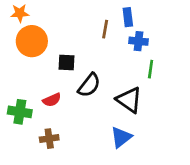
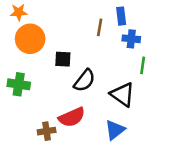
red semicircle: (52, 100) -> (72, 117), moved, size x1.5
green cross: (20, 112) -> (19, 84), moved

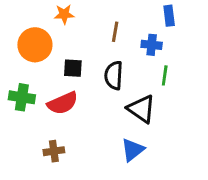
orange star: (19, 12) -> (64, 14), moved
blue rectangle: (121, 16) -> (169, 16), moved
black semicircle: (84, 81) -> (114, 75), moved, turned 145
red semicircle: (72, 117) -> (63, 103), moved

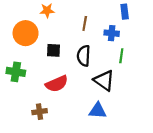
red semicircle: (63, 103) -> (57, 84), moved
blue triangle: (133, 150) -> (98, 111), turned 42

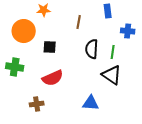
blue rectangle: (125, 12) -> (108, 11), moved
blue cross: (112, 33) -> (128, 31), moved
black semicircle: (84, 56) -> (92, 49), moved
black triangle: (104, 80) -> (112, 75), moved

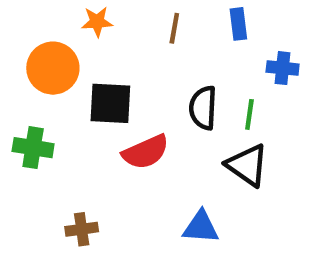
brown line: (79, 22) -> (174, 28), moved
black square: (50, 47) -> (110, 103), size x1.5
red semicircle: (53, 78) -> (146, 152), moved

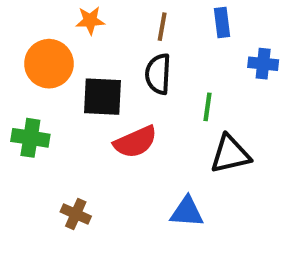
black semicircle: (203, 108) -> (158, 74), moved
green line: (249, 114) -> (208, 107), moved
black triangle: (247, 165) -> (230, 154), turned -48
brown cross: (82, 229) -> (76, 214), turned 32

